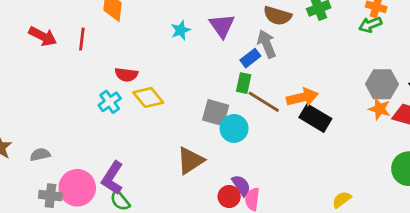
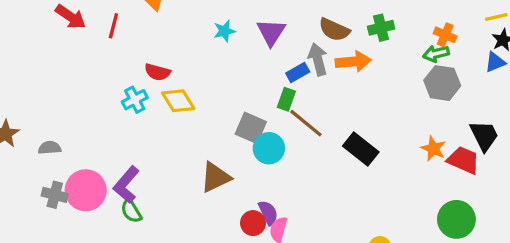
gray hexagon: (382, 84) -> (442, 83), moved
orange arrow: (302, 97) -> (353, 61), moved

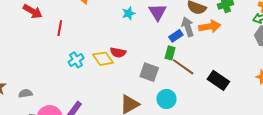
red line: (113, 26) -> (60, 28), moved
red semicircle: (157, 72) -> (118, 52), moved
cyan circle: (269, 148) -> (166, 99), moved

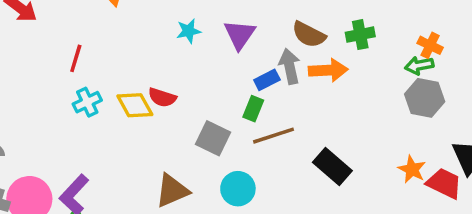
red line: (60, 28) -> (76, 58), moved
brown line: (183, 67) -> (274, 136), turned -60

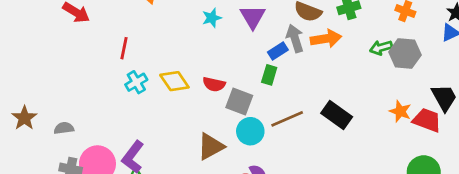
green arrow: (419, 65) -> (381, 48), moved
red semicircle: (162, 97) -> (214, 84), moved
brown line: (274, 136) -> (287, 119), moved
cyan circle: (238, 189) -> (250, 131), moved

